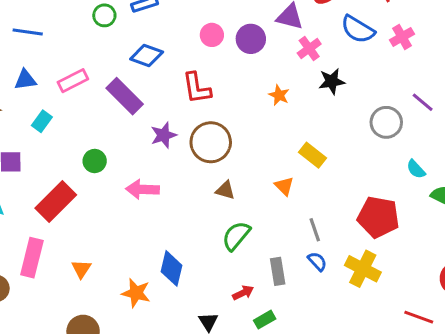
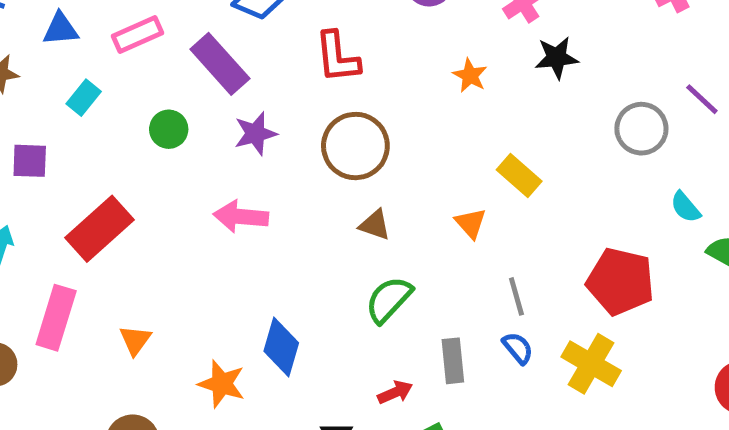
purple star: (164, 135) -> (255, 133), moved
green circle: (95, 161) -> (169, 129), moved

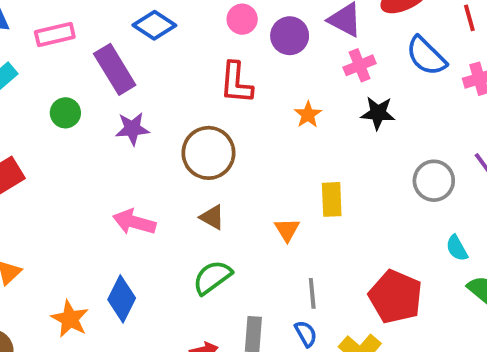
red L-shape: (337, 57) -> (236, 83), moved
yellow rectangle: (519, 175) -> (332, 199), turned 36
pink arrow: (241, 217) -> (134, 222), moved

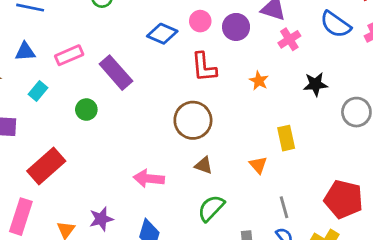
blue diamond: (154, 25) -> (162, 34), moved
black star: (378, 113) -> (315, 84), moved
purple star: (132, 129) -> (101, 219), moved

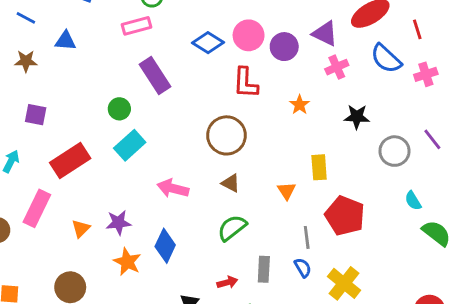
pink circle: (200, 21) -> (249, 35), size x1.4
pink rectangle: (69, 55) -> (137, 26), moved
cyan rectangle: (38, 91) -> (130, 145), moved, size x1.5
red pentagon: (344, 199) -> (345, 216), moved

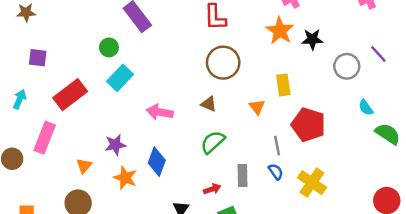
orange star: (300, 105) -> (280, 31), moved, size x1.6
brown circle: (226, 135) -> (223, 63), moved
orange triangle: (81, 229) -> (84, 166), moved

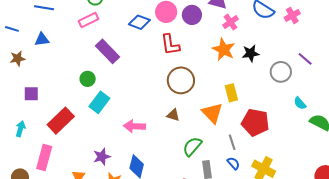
orange triangle: (257, 107) -> (212, 113), size x1.6
green semicircle: (213, 142) -> (192, 146), moved

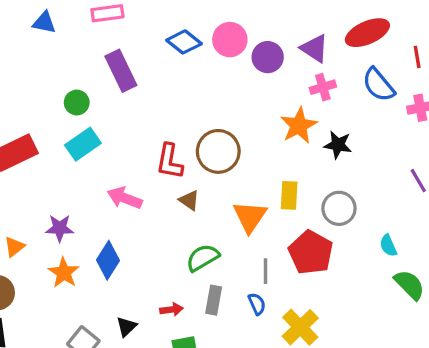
blue triangle: (42, 39) -> (44, 23), moved
red L-shape: (170, 45) -> (170, 161), moved
gray circle: (281, 72) -> (339, 208), moved

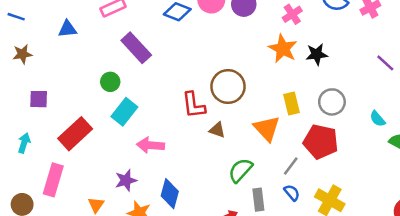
pink arrow: (125, 198) -> (150, 145), moved
gray line: (265, 271) -> (291, 166), turned 54

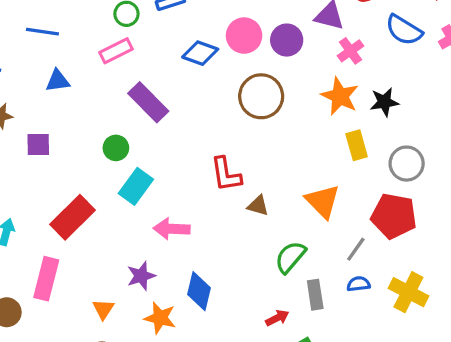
brown circle: (228, 86) -> (261, 96), moved
purple square: (39, 99) -> (38, 144), moved
yellow rectangle: (291, 104) -> (357, 145), moved
blue semicircle: (292, 193) -> (359, 284), turned -54

